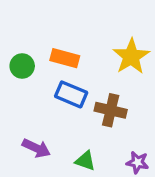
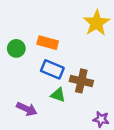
yellow star: (131, 57) -> (96, 23), moved
green triangle: (85, 161) -> (58, 95), moved

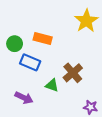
blue rectangle: (52, 69) -> (30, 62), moved
brown cross: (81, 81) -> (73, 73), turned 36

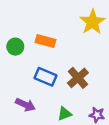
blue rectangle: (30, 62) -> (46, 77), moved
green triangle: (52, 85) -> (65, 114), moved, turned -40

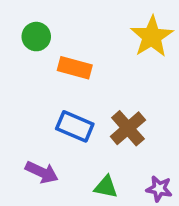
green circle: (15, 47) -> (36, 37), moved
green triangle: (65, 114) -> (106, 187), turned 32

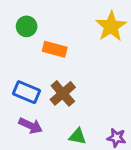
blue rectangle: (75, 126) -> (27, 92), moved
brown cross: (128, 128) -> (63, 93), moved

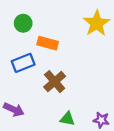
blue rectangle: (27, 92) -> (23, 63), moved, turned -45
purple arrow: (31, 126) -> (14, 110), moved

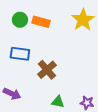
orange rectangle: (48, 43) -> (41, 22), moved
blue rectangle: (23, 63) -> (20, 54), turned 30

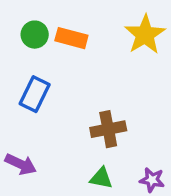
blue rectangle: (20, 54) -> (35, 94), turned -72
brown cross: (47, 70) -> (108, 129), moved, turned 30

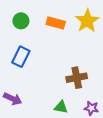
orange rectangle: (71, 38) -> (56, 23), moved
brown cross: (108, 129) -> (77, 78), moved

